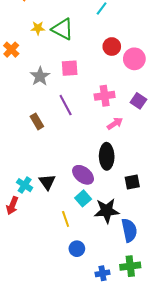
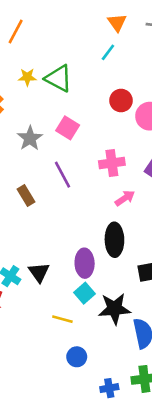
pink square: (70, 68) -> (68, 128), turned 36
purple ellipse: (83, 175) -> (85, 263), turned 50
yellow line: (66, 219) -> (62, 319), turned -56

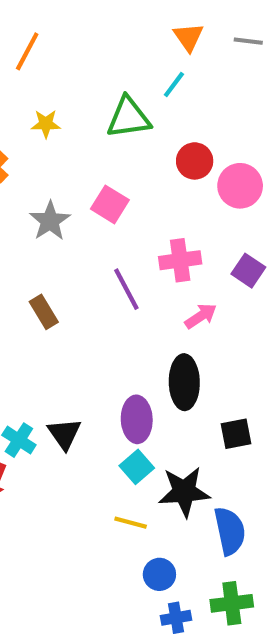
green triangle: (59, 78) -> (128, 118), moved, turned -36
purple line: (62, 175) -> (126, 289), moved
yellow line: (62, 319) -> (131, 523), moved
blue circle: (77, 357) -> (159, 574), moved

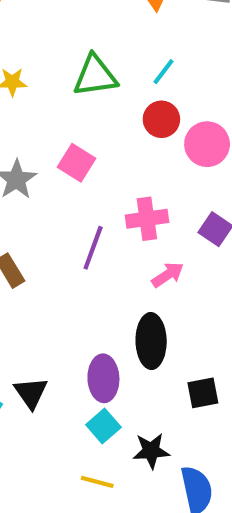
cyan line: (174, 85) -> (164, 72), moved
purple line: (126, 289) -> (93, 248), turned 48
black star: (184, 492) -> (151, 451), size x0.7

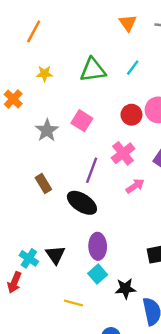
red circle: (161, 119) -> (131, 115), moved
pink cross: (147, 219) -> (123, 153), turned -30
black ellipse: (151, 341) -> (82, 203), moved, turned -56
yellow line: (97, 482) -> (74, 303), moved

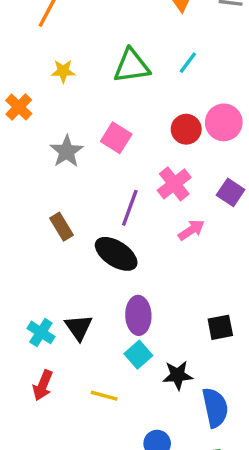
red arrow: (14, 283) -> (43, 385), moved

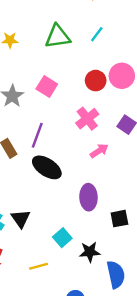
purple line: (130, 208) -> (37, 135), moved
purple ellipse: (138, 315) -> (88, 197), moved
yellow line: (104, 396) -> (38, 266), turned -30

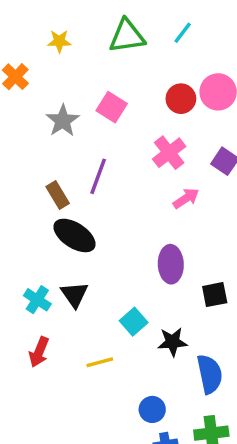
black ellipse: (47, 167) -> (74, 235), moved

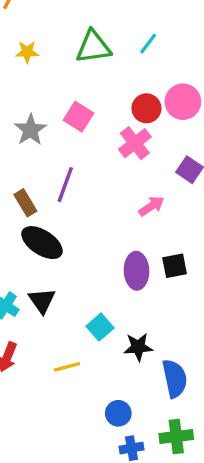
pink cross: (169, 153) -> (135, 143), moved
black square: (215, 295) -> (175, 266), moved

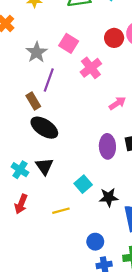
pink cross: (135, 143) -> (91, 68), moved
purple line: (65, 185) -> (49, 80), moved

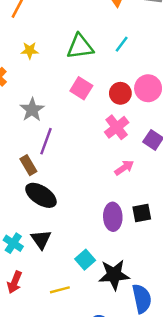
pink square: (69, 43) -> (81, 88), moved
pink cross: (91, 68) -> (117, 127), moved
black star: (109, 197) -> (114, 275), size x1.4

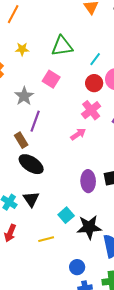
cyan line: (122, 44) -> (95, 59), moved
pink square: (81, 88) -> (51, 79), moved
pink arrow: (124, 168) -> (78, 134), moved

